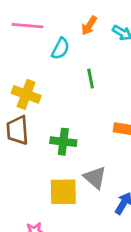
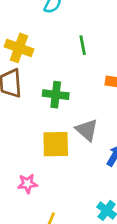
green line: (91, 79) -> (83, 45), moved

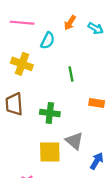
yellow cross: (19, 48) -> (22, 64), moved

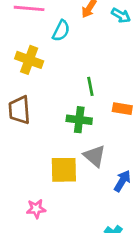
green line: (71, 74) -> (90, 86), moved
green cross: (50, 113) -> (79, 120), moved

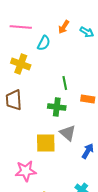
pink star: (36, 209) -> (26, 171), size x1.5

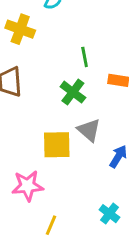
green cross: (57, 107) -> (73, 92), turned 30

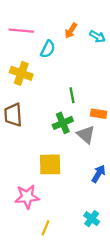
green cross: (73, 92) -> (63, 123), turned 30
gray triangle: (89, 130) -> (86, 134), moved

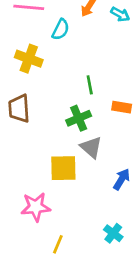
gray triangle: (86, 134) -> (91, 147), moved

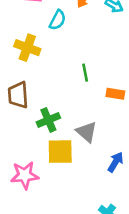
green cross: (79, 118) -> (48, 120), moved
pink star: (36, 207) -> (25, 175), moved

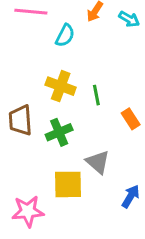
yellow cross: (27, 48) -> (61, 86), moved
orange rectangle: (115, 94) -> (131, 119), turned 48
green cross: (48, 120) -> (59, 132), moved

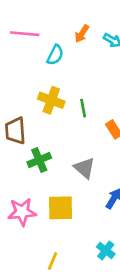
green cross: (59, 132) -> (39, 160), moved
yellow square: (68, 184) -> (61, 208), moved

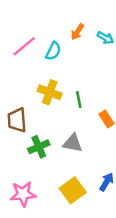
pink line: (25, 34) -> (24, 46), moved, turned -45
gray triangle: (84, 168) -> (73, 143), moved, turned -30
yellow square: (61, 208) -> (73, 190), moved, turned -35

